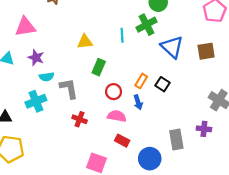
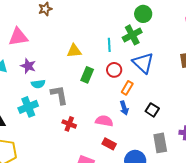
blue triangle: (172, 47) -> (143, 63), moved
black square: (162, 84) -> (152, 110), moved
red circle: (114, 92) -> (114, 70), moved

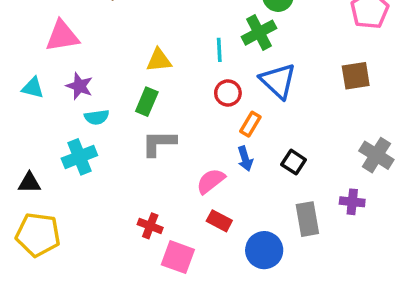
green rectangle: (87, 75) -> (147, 102), moved
gray L-shape: (59, 95) -> (159, 143), moved, turned -80
pink semicircle: (104, 121) -> (211, 181), turned -48
red cross: (69, 124) -> (150, 226), moved

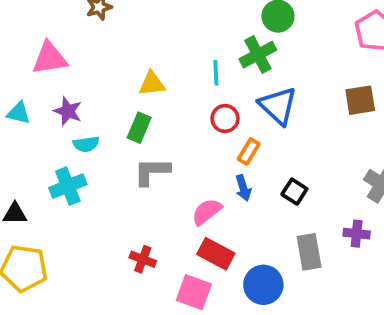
red rectangle: (219, 221) -> (216, 254), size x1.4
pink square: (178, 257) -> (194, 292), moved

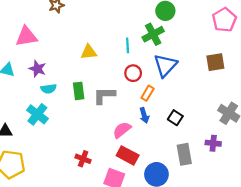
blue triangle: (278, 106) -> (165, 65), turned 30
green rectangle: (139, 128) -> (79, 91), moved, turned -30
gray L-shape: (152, 171) -> (104, 95), moved
cyan cross: (68, 186) -> (37, 114), turned -30

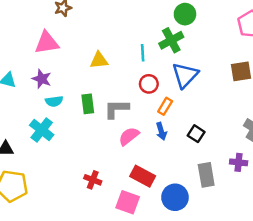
pink triangle: (26, 36) -> (47, 43), moved
pink semicircle: (122, 130) -> (129, 136), moved

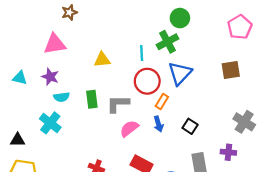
red circle: (149, 84) -> (147, 81), size x1.5

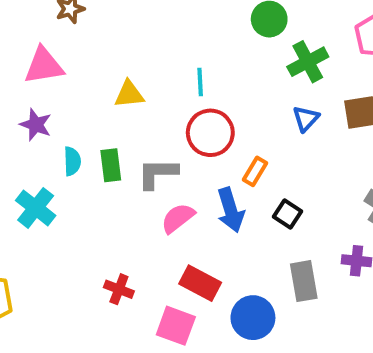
green cross: (168, 42) -> (308, 62), moved
blue triangle: (180, 73) -> (306, 119), moved, size x0.6
cyan semicircle: (61, 97) -> (72, 161), moved, turned -84
orange rectangle: (162, 102) -> (255, 171), moved
blue arrow: (158, 124) -> (231, 210), size x1.5

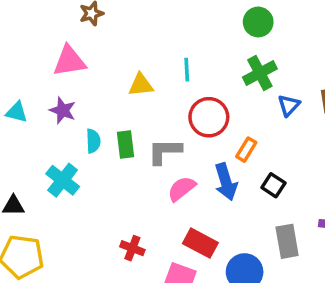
green cross: (308, 62) -> (260, 73), moved
cyan line: (200, 82) -> (187, 70), moved

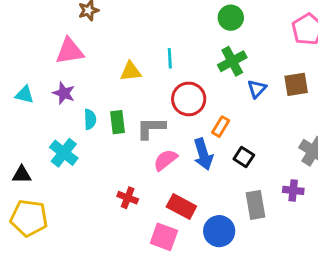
red cross: (132, 248) -> (128, 198), moved

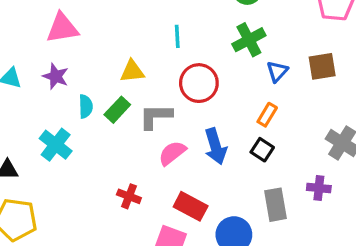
yellow triangle: (131, 71) -> (132, 71), moved
green rectangle: (118, 122) -> (117, 110), turned 50
orange rectangle: (221, 127) -> (267, 115), moved

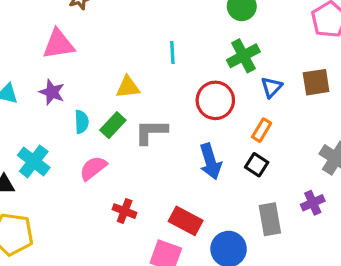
red circle: (199, 83) -> (215, 100), moved
cyan cross: (56, 145) -> (34, 161), moved
pink semicircle: (172, 153) -> (93, 168), moved
purple cross: (319, 188) -> (313, 203), turned -30

